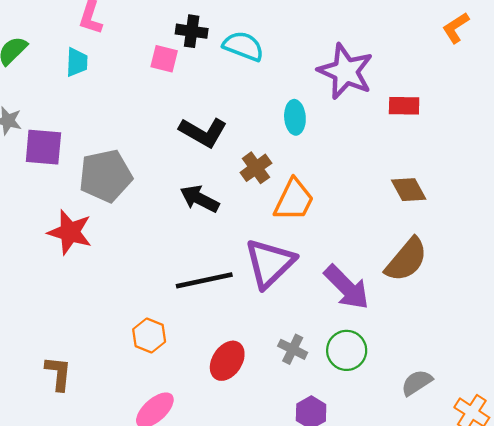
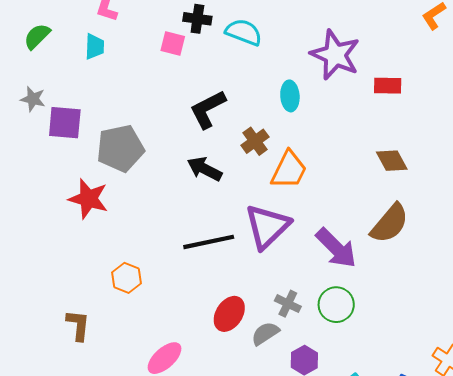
black L-shape: (203, 132) -> (208, 109), turned 123
orange hexagon: (149, 335) -> (126, 278), moved
gray semicircle: (417, 383) -> (265, 333), moved

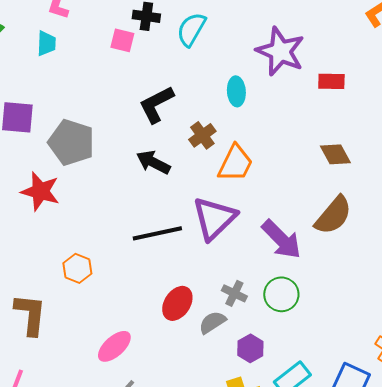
cyan semicircle: (244, 32) -> (191, 29), turned -81
gray pentagon: (120, 148) -> (71, 142), turned 30
brown L-shape: (78, 325) -> (30, 314), size x1.4

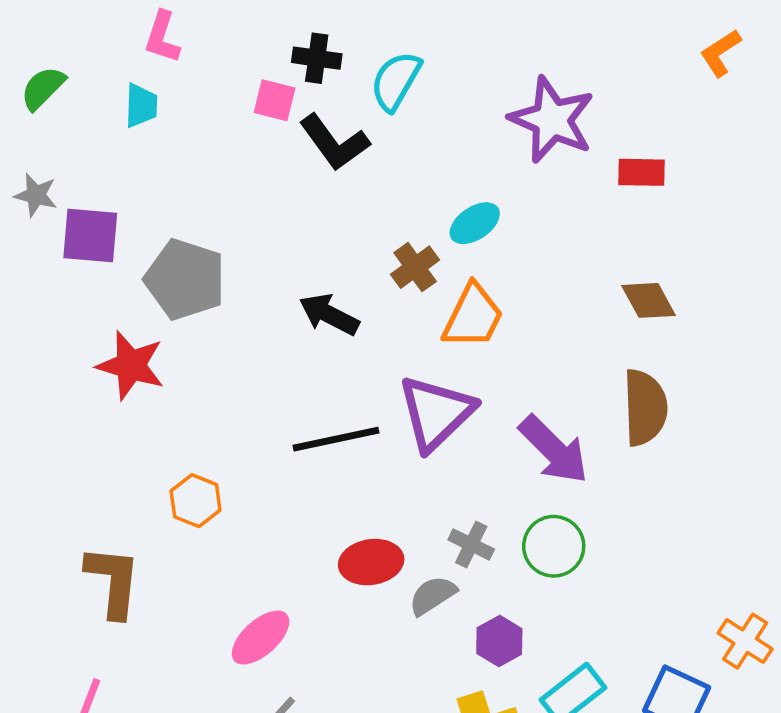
cyan ellipse: (236, 91) -> (475, 223), moved, turned 60
black L-shape: (156, 104) -> (334, 142), moved, turned -99
brown semicircle: (333, 215) -> (645, 408), turned -42
red ellipse: (177, 303) -> (371, 562), turned 48

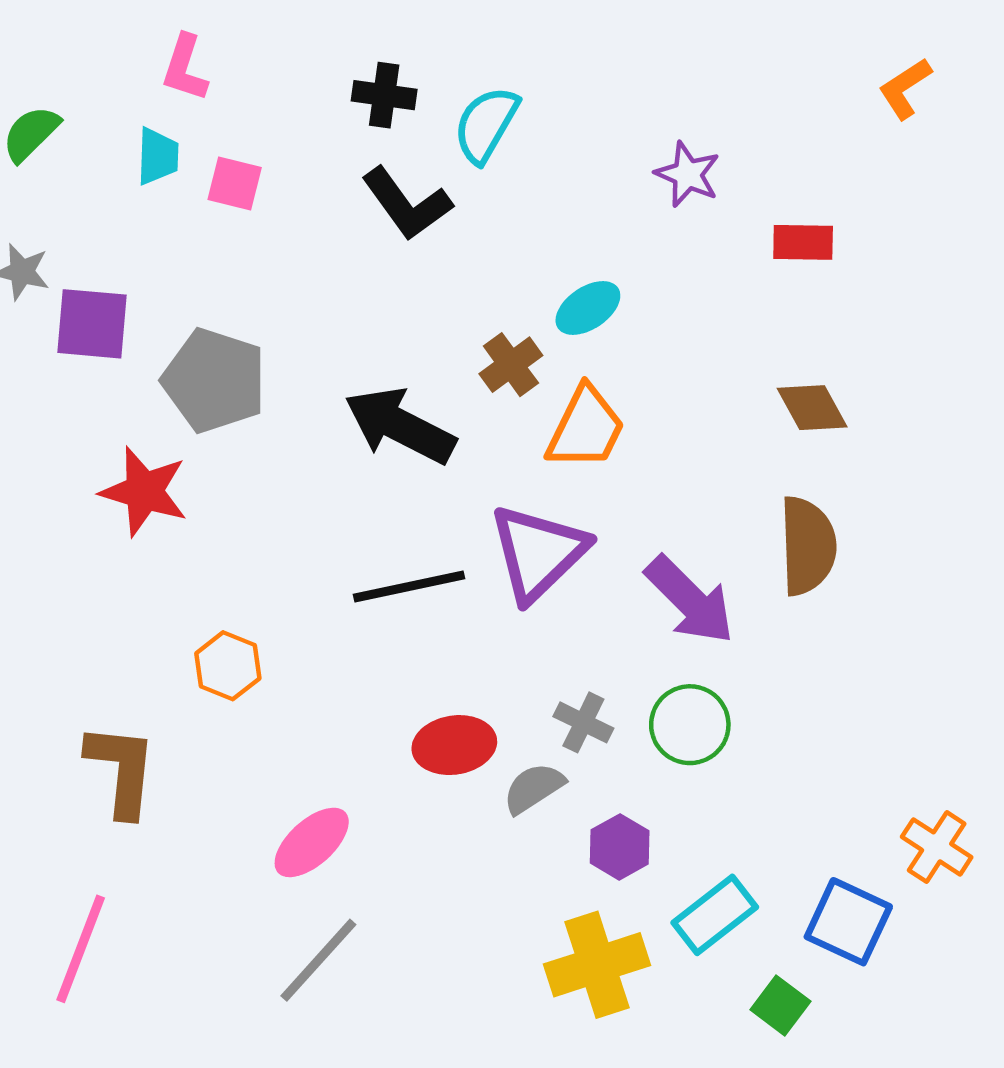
pink square: (275, 100) -> (235, 183), moved
purple star: (552, 120) -> (688, 174), size x0.6
black arrow: (329, 314) -> (400, 426), size x1.4

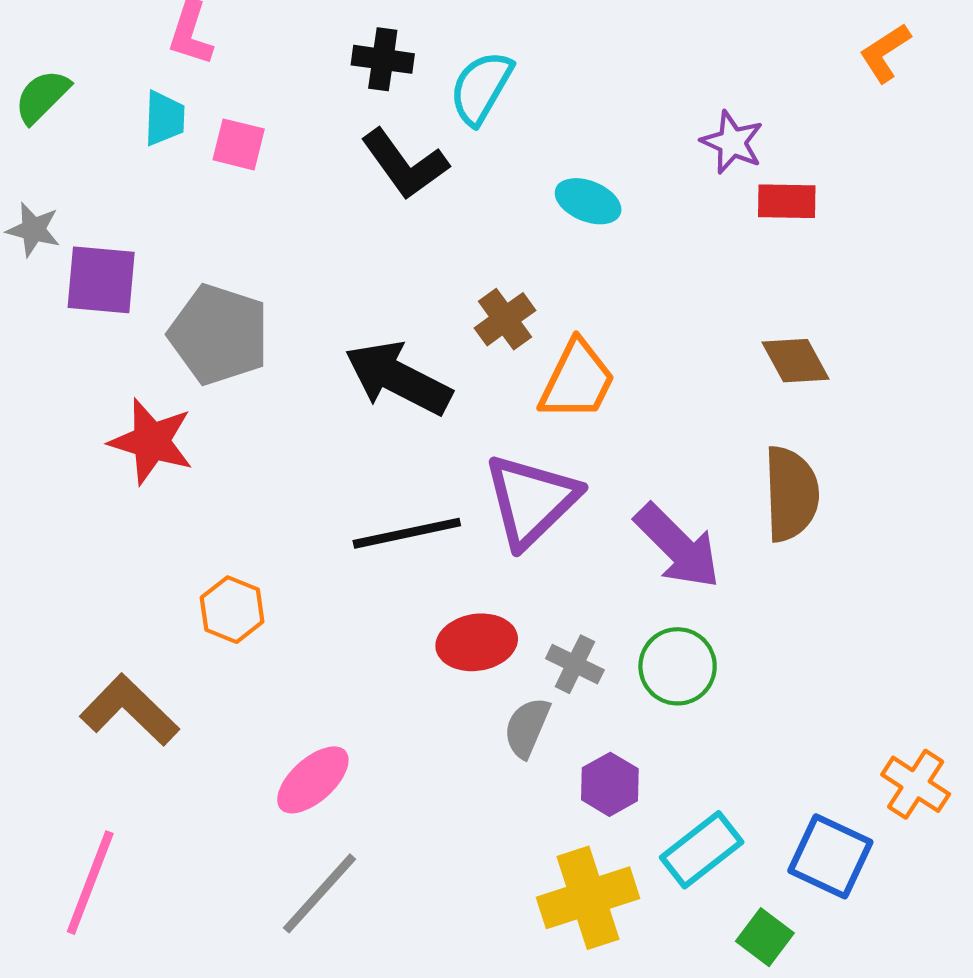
purple star: (688, 174) -> (732, 142), moved
cyan ellipse: (588, 308) -> (588, 201), moved, turned 56
red ellipse: (454, 745) -> (477, 642), moved
brown L-shape: (121, 770) -> (129, 710), turned -52
gray semicircle: (534, 788) -> (527, 728), turned -34

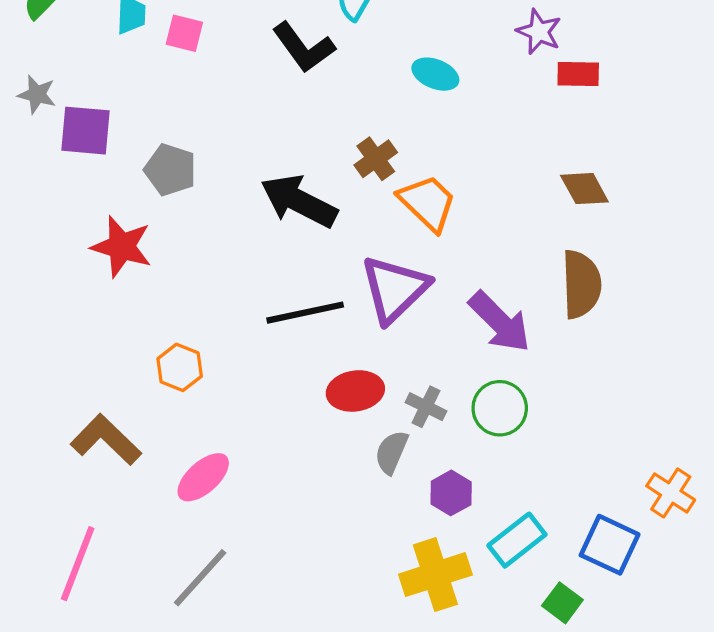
gray pentagon: (219, 334) -> (170, 170), size x0.7
orange trapezoid: (577, 380) -> (428, 203), turned -72
pink ellipse: (313, 780) -> (203, 477), moved
gray line: (319, 893) -> (200, 578), moved

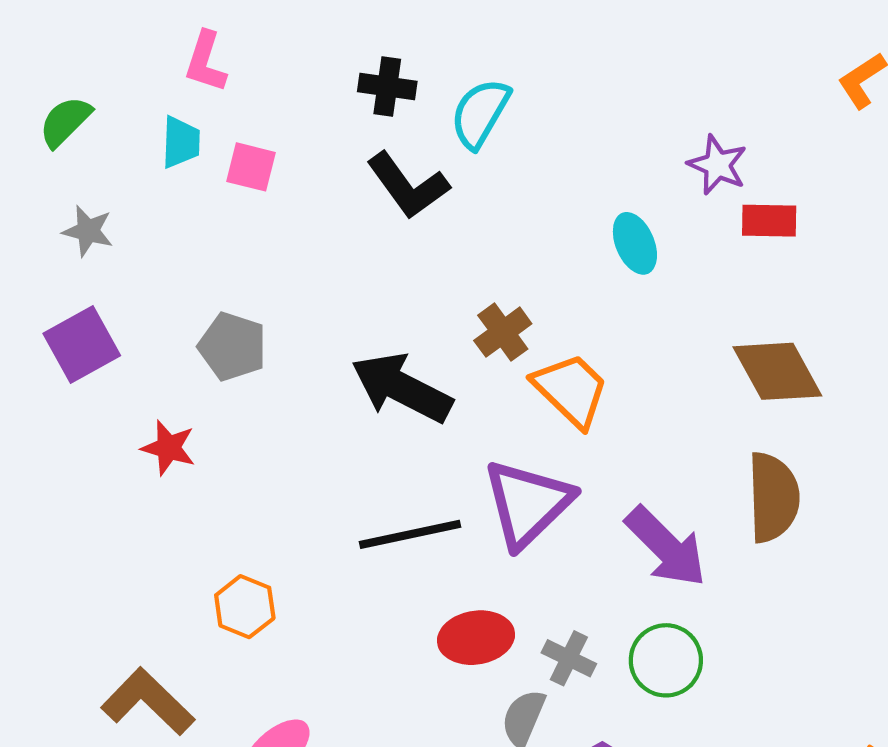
cyan ellipse: (435, 74) -> (635, 243), moved, turned 45
gray star: (37, 94) -> (88, 231), moved
purple square: (86, 131) -> (82, 344), moved, turned -34
brown diamond: (584, 189) -> (777, 371), size x1.4
red star: (122, 247) -> (168, 448), size x0.7

